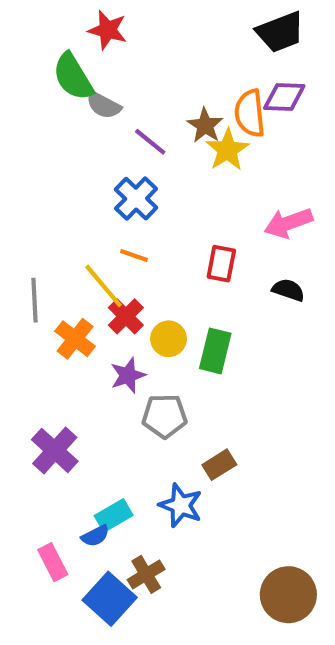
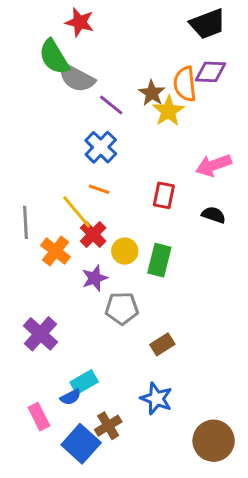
gray semicircle: (104, 105) -> (77, 78), size x1.4
blue star: (181, 505) -> (156, 399), moved

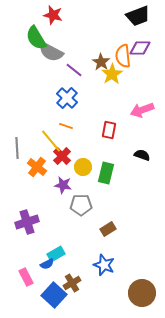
black semicircle: (214, 215) -> (142, 155), moved
purple star: (95, 278) -> (63, 185), turned 30
purple cross: (40, 334) -> (27, 222), turned 30

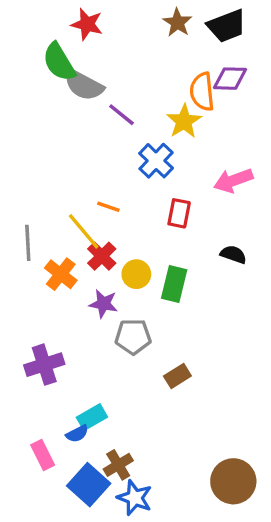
brown star: (101, 62) -> (177, 23), moved
blue cross: (67, 98) -> (156, 161), moved
blue star: (104, 265) -> (135, 498), moved

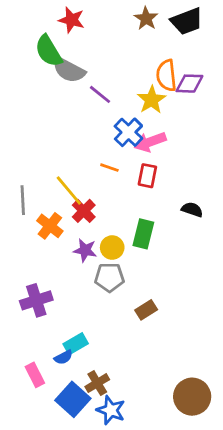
purple diamond: (230, 79) -> (189, 84), moved
pink arrow: (233, 180) -> (150, 142), moved
orange line: (108, 207) -> (109, 168), moved
yellow circle: (136, 274) -> (112, 248), moved

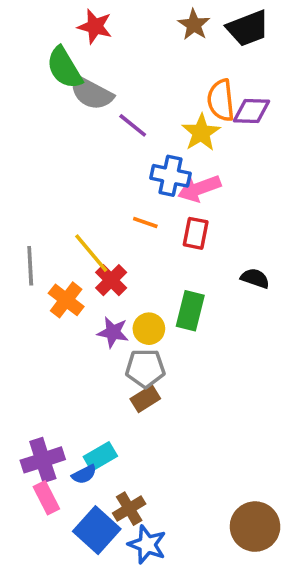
blue cross: (128, 132) -> (170, 176), turned -32
purple cross: (36, 300) -> (43, 460), moved
brown rectangle: (146, 310) -> (145, 399), moved

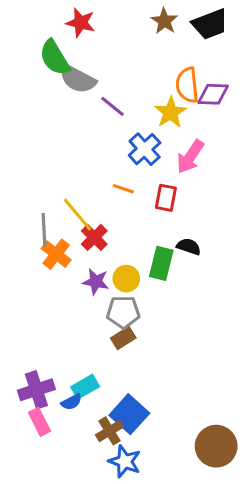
blue cross: (170, 176) -> (145, 149), turned 36
pink arrow: (199, 188) -> (190, 157), moved, turned -36
gray line: (30, 266) -> (44, 230), moved
black semicircle: (255, 278) -> (189, 247), moved
blue square: (97, 530) -> (129, 414), moved

